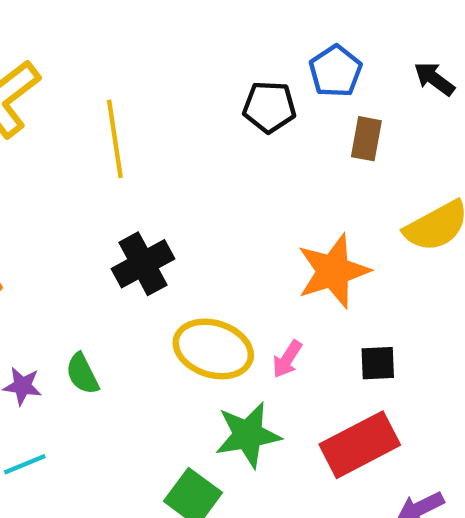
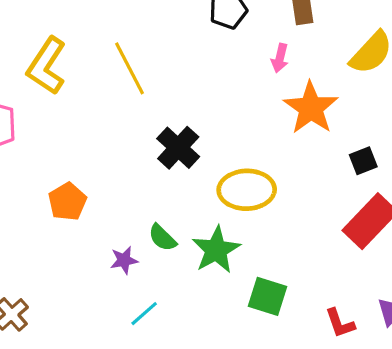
pink arrow: (287, 359) -> (280, 58), moved
green star: (248, 435) -> (216, 250), moved

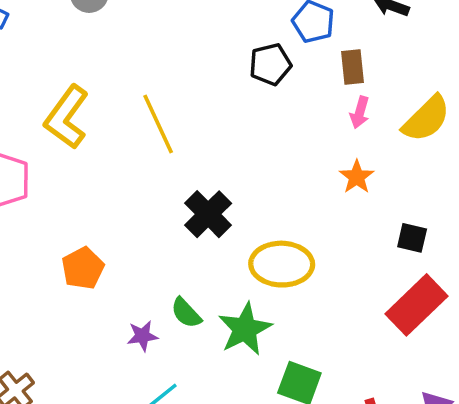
pink arrow: (280, 58) -> (360, 112), moved
orange star: (311, 108) -> (357, 177), size x0.6
black square: (363, 161) -> (412, 238), turned 32

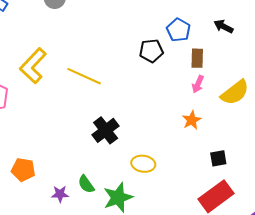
yellow line: (158, 124) -> (84, 76), turned -48
black square: (412, 238) -> (218, 158), turned -30
yellow ellipse: (282, 264) -> (143, 164), size x0.7
orange pentagon: (83, 268) -> (23, 170), moved, turned 30

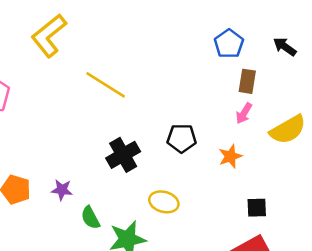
black pentagon: (151, 51) -> (182, 138), moved
yellow L-shape: (33, 66) -> (49, 36), moved
purple star: (60, 194) -> (62, 190), moved

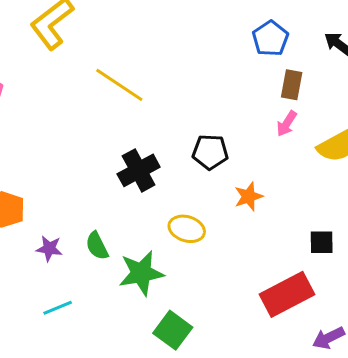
orange star: (230, 156) -> (249, 196), moved
purple star: (62, 190) -> (49, 248), moved
black square: (257, 208) -> (322, 242), moved

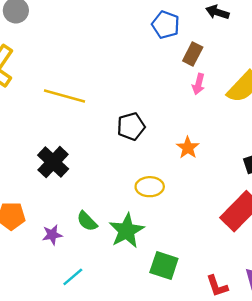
brown rectangle: (292, 85) -> (193, 54), turned 35
black pentagon: (210, 152) -> (131, 126), moved
black cross: (139, 170) -> (53, 162), moved

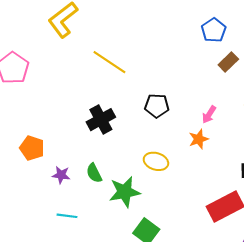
pink arrow: (198, 84) -> (209, 115), moved
black cross: (53, 162) -> (101, 120), moved
cyan line: (73, 277) -> (67, 216), turned 30

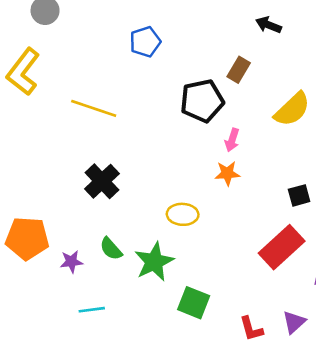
blue pentagon: (214, 30) -> (145, 42), moved, turned 30
black pentagon: (157, 106) -> (202, 101), moved, size x1.4
orange star: (199, 139) -> (227, 173), turned 30
orange pentagon: (32, 148) -> (27, 238), size x1.4

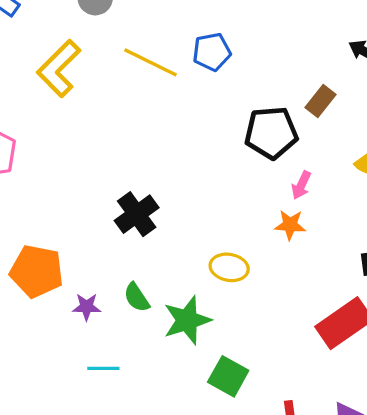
yellow line: (94, 108) -> (150, 62), moved

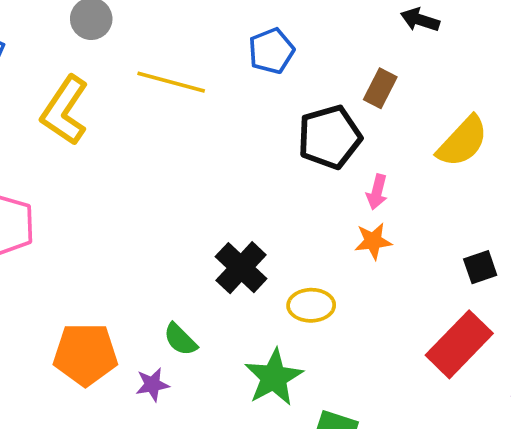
blue pentagon: (212, 52) -> (271, 51), moved
black cross: (137, 214) -> (241, 268), moved
green semicircle: (137, 297) -> (180, 339), moved

